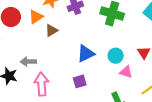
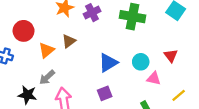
orange triangle: (36, 17) -> (46, 50), moved
gray arrow: (28, 62) -> (47, 77), turned -35

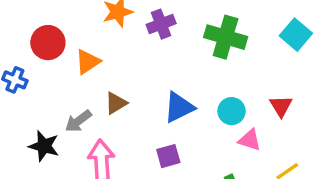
brown triangle: (69, 41) -> (116, 103), moved
orange triangle: (46, 50) -> (88, 62), moved

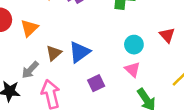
blue triangle: (179, 107) -> (79, 52), moved
pink triangle: (250, 140) -> (132, 69), moved, turned 35

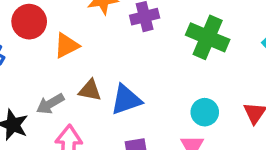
brown triangle: (54, 53) -> (90, 90), turned 35

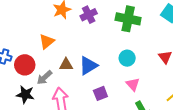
red circle: (29, 22) -> (25, 65), moved
cyan circle: (205, 112) -> (127, 58), moved

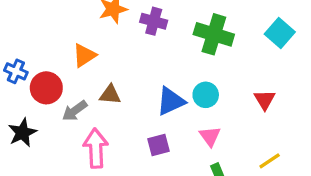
purple cross: (89, 15) -> (154, 21), turned 35
blue triangle: (88, 66) -> (171, 101), moved
black star: (25, 95) -> (22, 133), moved, turned 30

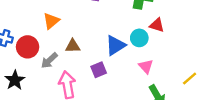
red triangle: (265, 100) -> (157, 25), moved, turned -35
purple square: (158, 145) -> (99, 70), moved

